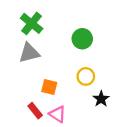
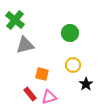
green cross: (32, 23) -> (15, 20), moved
pink triangle: (58, 114) -> (49, 97), turned -49

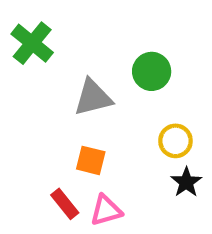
gray triangle: (25, 45) -> (93, 97), moved
yellow circle: (73, 65) -> (175, 141), moved

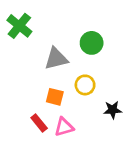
yellow circle: (175, 141) -> (85, 85), moved
black star: (186, 182) -> (113, 110), turned 30

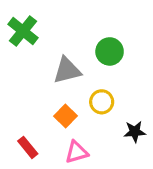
orange square: (55, 97) -> (65, 116), turned 30
red rectangle: (39, 123) -> (28, 147), moved

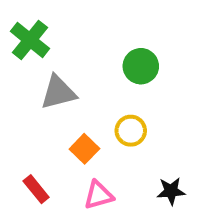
gray triangle: (67, 70) -> (58, 92), moved
black star: (135, 132) -> (171, 191), moved

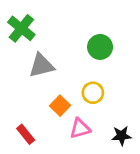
pink triangle: (98, 195) -> (80, 128), moved

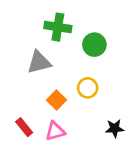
green cross: (21, 28) -> (58, 27), moved, turned -30
pink triangle: (80, 128) -> (55, 131), moved

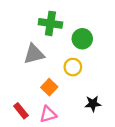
yellow circle: (88, 88) -> (73, 67), moved
black star: (115, 128) -> (93, 104), moved

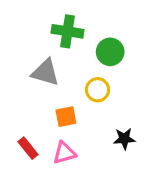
gray triangle: (34, 54) -> (45, 72), turned 30
orange square: (49, 87) -> (66, 117), turned 35

